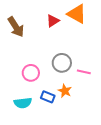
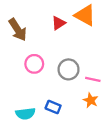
pink circle: (31, 73) -> (34, 64), moved
orange star: (65, 91) -> (91, 100), moved

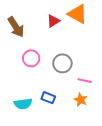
pink line: (93, 79) -> (85, 81), moved
orange star: (91, 100) -> (81, 100), moved

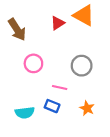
gray circle: (62, 63) -> (82, 66), moved
pink line: (85, 81) -> (60, 87), moved

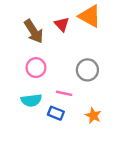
red triangle: (58, 23) -> (62, 24), turned -40
brown arrow: (17, 30) -> (34, 31), moved
cyan semicircle: (25, 113) -> (31, 100), moved

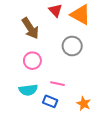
red triangle: (62, 24) -> (55, 10), moved
gray circle: (87, 70) -> (72, 46), moved

